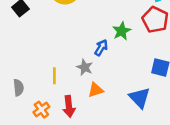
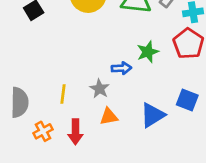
blue arrow: (101, 48) -> (121, 68), turned 49
gray semicircle: (18, 88) -> (20, 102), size x1.5
blue triangle: (139, 98) -> (153, 115), moved, turned 35

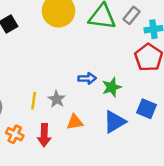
green star: (148, 52) -> (112, 87), moved
gray star: (99, 89) -> (57, 99), moved
orange cross: (43, 131) -> (15, 134), turned -36

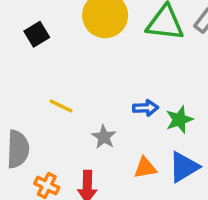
yellow line: (34, 101) -> (61, 106), moved, turned -72
orange triangle: (75, 122) -> (145, 168), moved

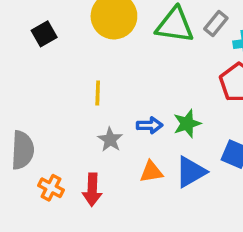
yellow line: (61, 106) -> (98, 93), moved, turned 65
blue arrow: (146, 108) -> (150, 125), moved

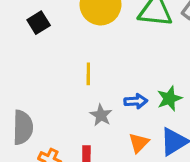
orange triangle: (151, 172) -> (139, 143), turned -35

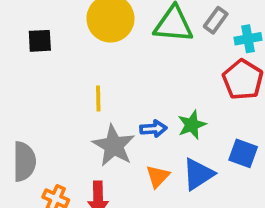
black square: (39, 23) -> (40, 41), turned 30
gray star: (101, 115) -> (114, 146), size x1.6

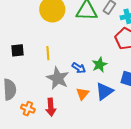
black square: (40, 41) -> (17, 50), moved
blue arrow: (153, 129) -> (79, 68), turned 40

